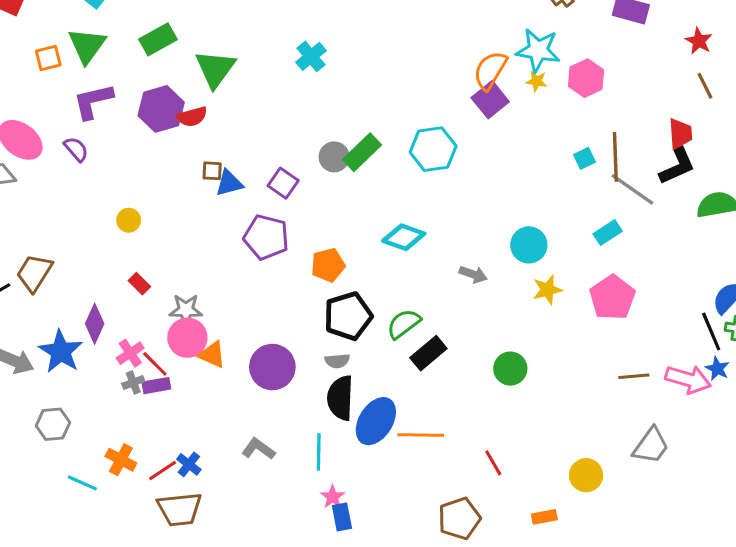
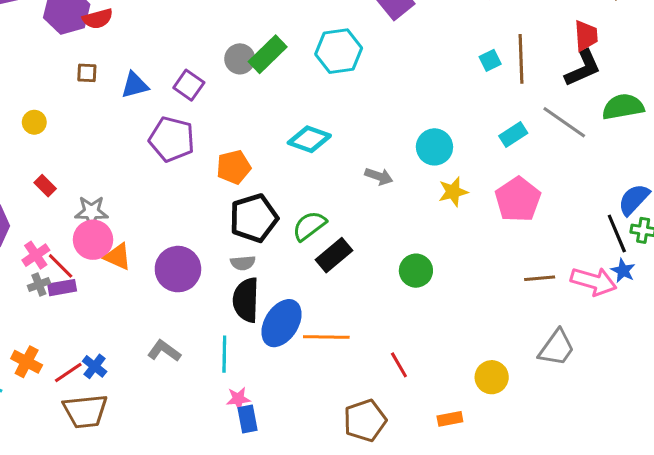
brown square: (212, 171) -> (87, 73), moved
gray line: (632, 189) -> (564, 122), moved
pink star: (333, 497) -> (238, 399), turned 30

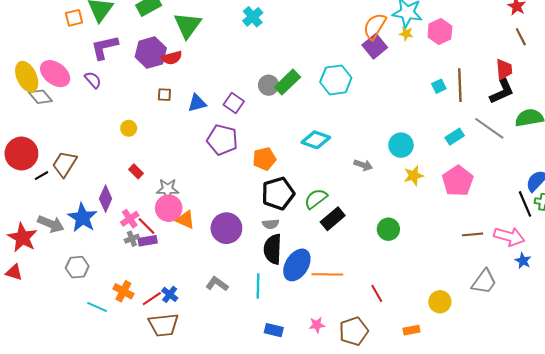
blue star: (623, 271) -> (523, 261), moved
pink star: (238, 399) -> (317, 325), moved
blue rectangle: (248, 419) -> (274, 330), turned -66

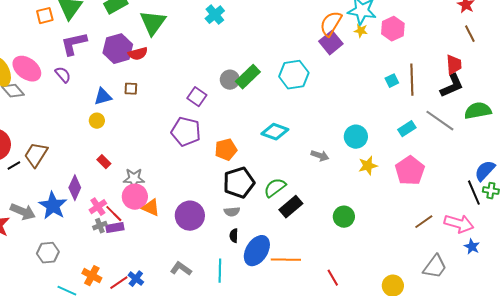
blue triangle: (197, 103) -> (103, 97), moved
brown line: (472, 234) -> (424, 222), turned -30
black semicircle: (273, 249) -> (234, 236), size x0.5

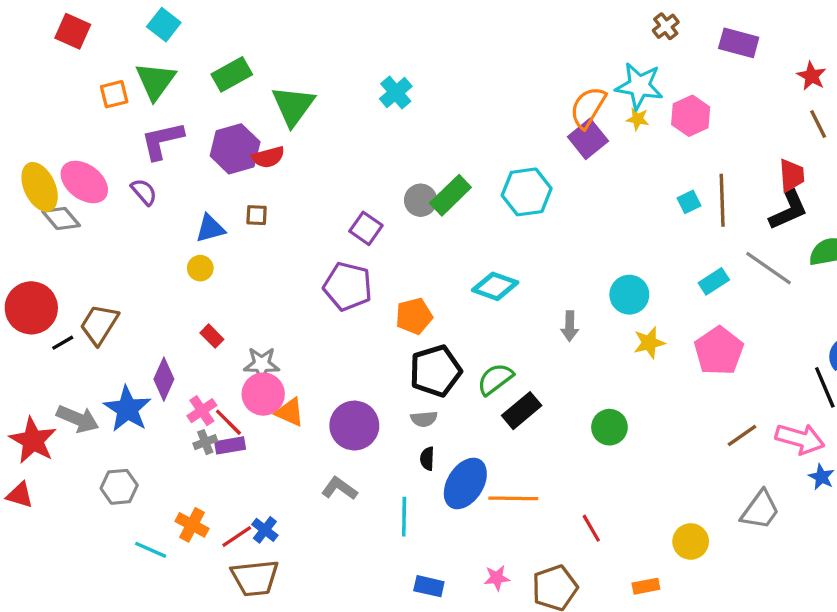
gray arrow: (320, 156) -> (570, 326), turned 72
gray L-shape: (181, 269) -> (339, 488), moved

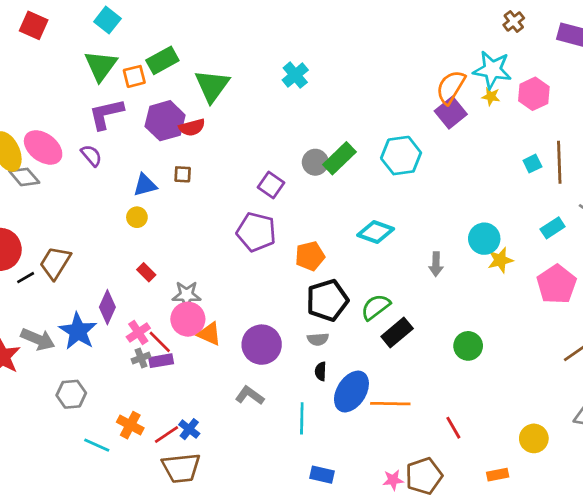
orange square: (114, 94) -> (134, 76), moved
yellow star: (649, 343) -> (500, 260), moved
pink star: (497, 578) -> (393, 480), moved

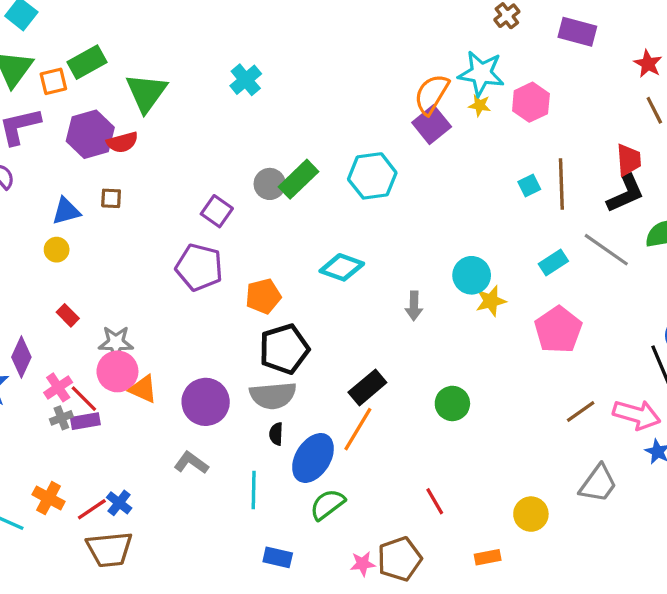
green semicircle: (376, 307) -> (327, 504), moved
gray semicircle: (318, 339) -> (273, 395), size x1.8
orange line: (390, 404) -> (358, 429), moved, turned -60

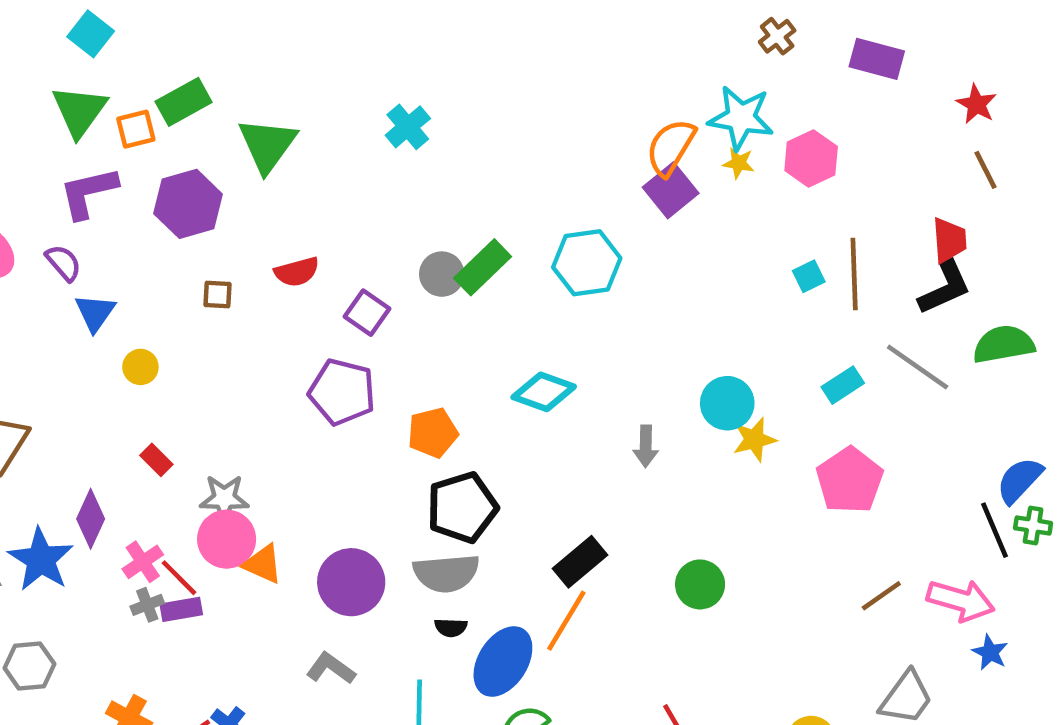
red semicircle: (122, 142) -> (297, 272), moved
blue triangle: (66, 211) -> (95, 313), moved, turned -40
black semicircle: (276, 434) -> (451, 627), turned -90

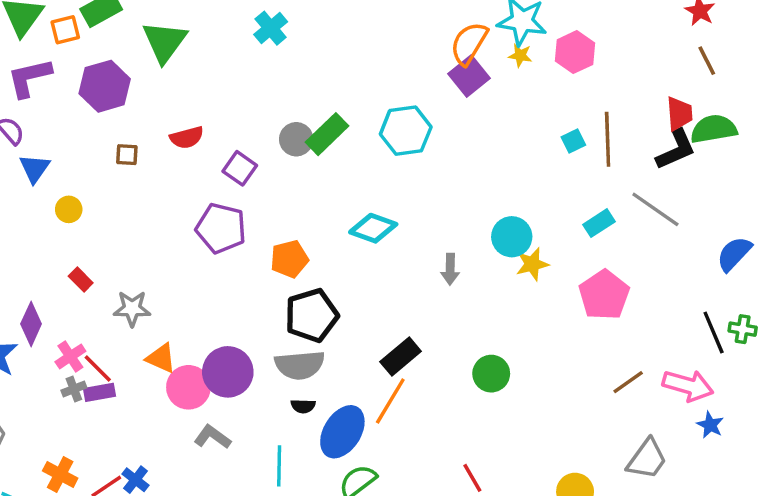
green semicircle: (1004, 344) -> (714, 129), moved
blue semicircle: (1019, 480) -> (734, 254), moved
pink circle: (227, 539) -> (188, 387), moved

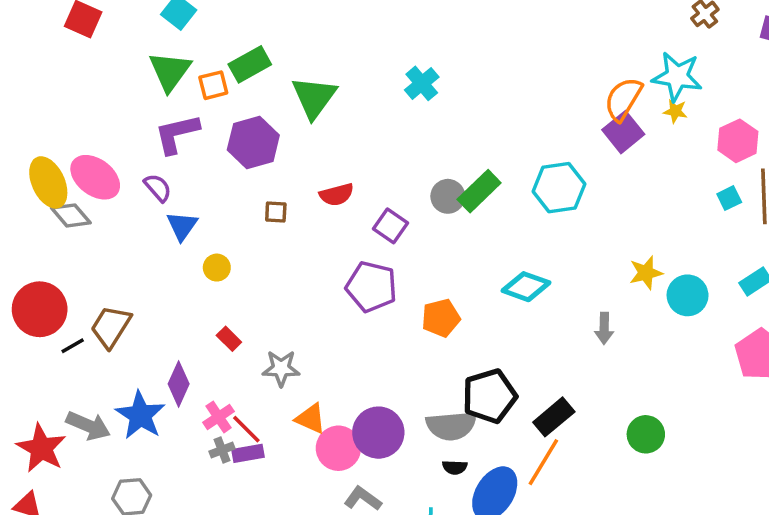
pink hexagon: (575, 52) -> (738, 141), moved
cyan circle: (512, 237) -> (688, 295), moved
yellow star: (532, 264) -> (646, 273), moved
black pentagon: (312, 315) -> (490, 396), moved

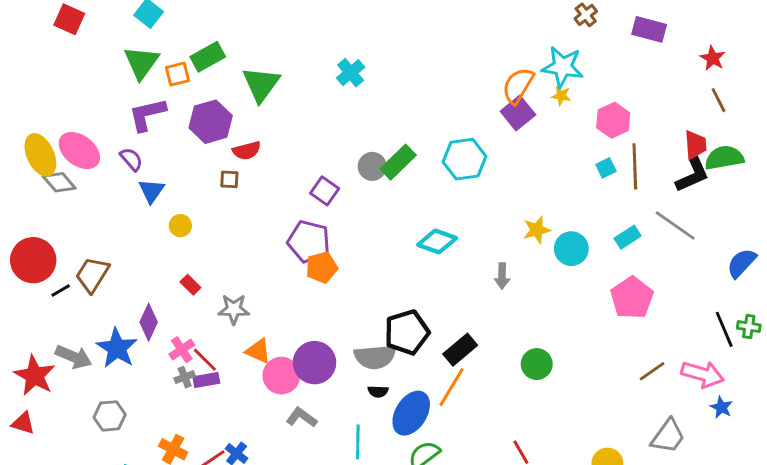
red semicircle: (337, 195) -> (247, 151), moved
orange pentagon: (441, 318) -> (322, 267), moved

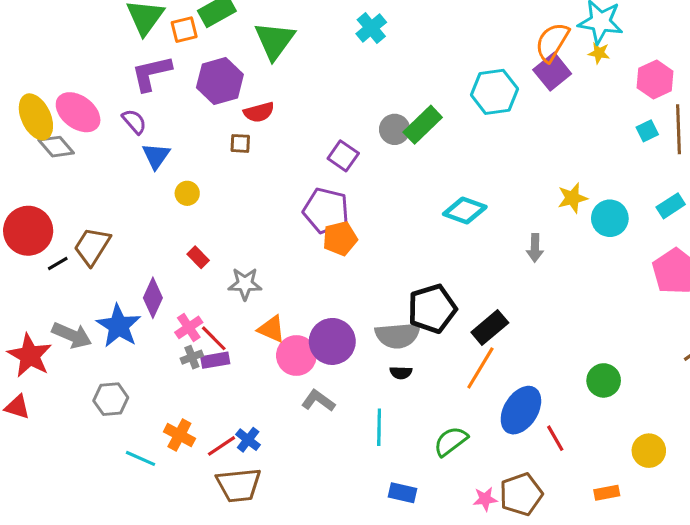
cyan hexagon: (465, 159) -> (494, 92), moved
green circle: (537, 364) -> (604, 380), moved
blue ellipse: (411, 413) -> (521, 410), moved

